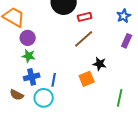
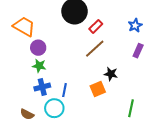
red rectangle: (85, 17) -> (96, 26), turned -32
brown semicircle: (17, 95) -> (27, 114), moved

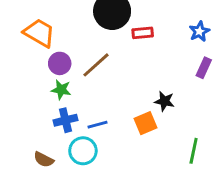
red rectangle: (96, 26) -> (143, 33), turned 40
brown line: (95, 49) -> (96, 65), moved
blue line: (64, 90) -> (98, 125), turned 64

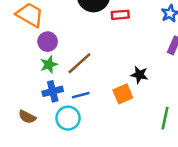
brown line: (96, 65) -> (79, 63), moved
green star: (61, 90) -> (49, 65), turned -30
brown semicircle: (44, 160) -> (27, 117), moved

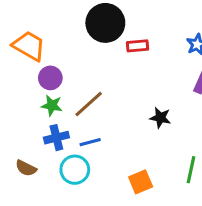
green star: (49, 65) -> (52, 105), turned 30
orange square: (123, 94) -> (141, 182), moved

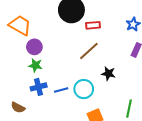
brown line: (89, 104) -> (89, 51), moved
cyan circle: (75, 170) -> (84, 89), moved

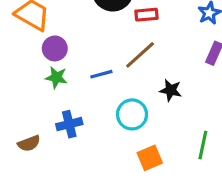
blue cross: (39, 87) -> (69, 124), moved
blue line: (61, 90) -> (101, 74), moved
brown semicircle: (18, 108) -> (29, 143), turned -48

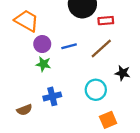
blue line: (101, 74) -> (69, 46), moved

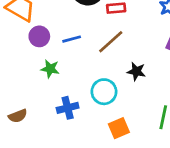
green star: (43, 64) -> (50, 69), moved
blue cross: (52, 96) -> (68, 108), moved

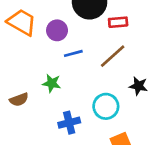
purple circle: (39, 36) -> (57, 30), moved
brown semicircle: (18, 116) -> (19, 100), moved

